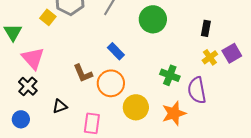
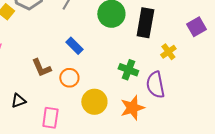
black rectangle: (206, 28) -> (145, 23), moved, size x1.8
purple square: (232, 53) -> (196, 27), moved
orange circle: (111, 83) -> (69, 78), size x0.7

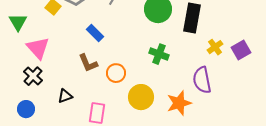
purple square: (196, 27) -> (241, 50), moved
blue rectangle: (74, 46) -> (95, 33), moved
green cross: (128, 70) -> (159, 54), moved

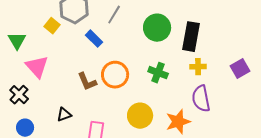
blue rectangle: (95, 33) -> (94, 39), moved
yellow cross: (215, 47) -> (198, 67), moved, turned 35
orange circle: (116, 73) -> (115, 75), moved, size x1.4
black cross: (33, 76) -> (19, 95), moved

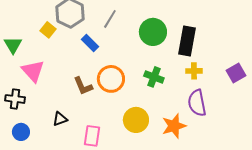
black cross: (19, 95) -> (15, 99), turned -36

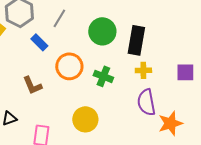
purple square: (236, 73) -> (185, 72), turned 30
orange circle: (111, 79) -> (69, 66), moved
orange star: (174, 126) -> (170, 123), moved

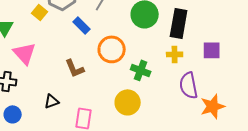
yellow cross: (143, 70) -> (175, 54), moved
purple square: (185, 72) -> (212, 50), moved
green cross: (103, 76) -> (141, 70), moved

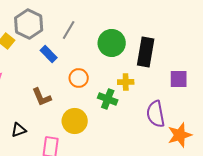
orange circle: (112, 49) -> (79, 78), size x0.7
yellow cross: (175, 54) -> (126, 82), moved
yellow circle: (128, 102) -> (75, 121), moved

